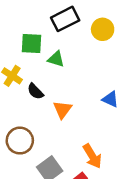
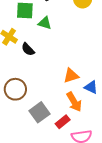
blue triangle: (110, 99) -> (91, 87), moved
orange triangle: (63, 110) -> (71, 76), moved, turned 35

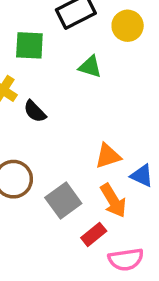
green triangle: (45, 23) -> (90, 67), moved
gray square: (40, 112) -> (63, 201), moved

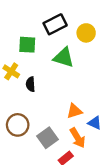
green triangle: (90, 67) -> (64, 58), size x1.5
black semicircle: (35, 111) -> (30, 84), turned 40

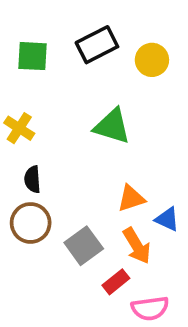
green square: (27, 45) -> (32, 56), moved
green triangle: (64, 58) -> (112, 126), moved
black semicircle: (30, 84) -> (32, 179), moved

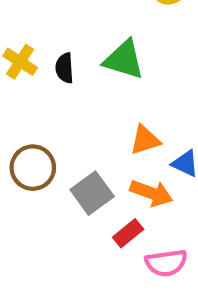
black semicircle: (32, 179) -> (65, 68), moved
orange arrow: (137, 246) -> (151, 193), turned -39

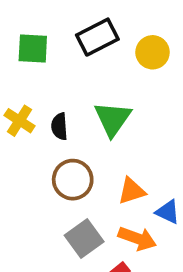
green triangle: (124, 60) -> (113, 119), turned 48
brown circle: (33, 168) -> (73, 180), moved

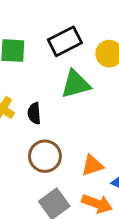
green triangle: (113, 119) -> (76, 84), moved, turned 40

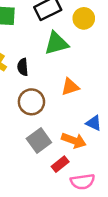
orange triangle: (92, 165) -> (70, 87), moved

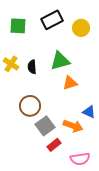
green triangle: (56, 43) -> (60, 61), moved
brown circle: (31, 102) -> (30, 106), moved
red rectangle: (60, 164) -> (54, 145), moved

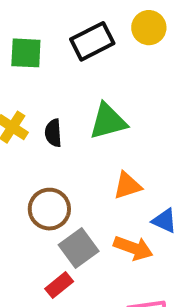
yellow circle: (81, 28) -> (149, 28), moved
orange triangle: (70, 83) -> (127, 186), moved
red rectangle: (54, 145) -> (59, 285), moved

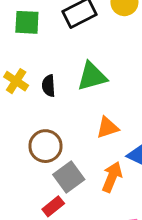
orange arrow: (133, 248) -> (112, 177), turned -88

